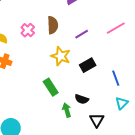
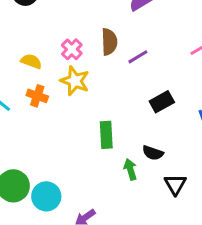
purple line: (82, 34) -> (138, 57), moved
yellow star: (61, 56) -> (75, 81), moved
green rectangle: (51, 87) -> (106, 135), turned 30

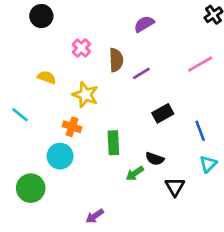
pink cross: (72, 49) -> (81, 48), moved
orange cross: (37, 96) -> (72, 127), moved
green arrow: (130, 169) -> (135, 173), turned -108
cyan circle: (46, 196) -> (60, 156), moved

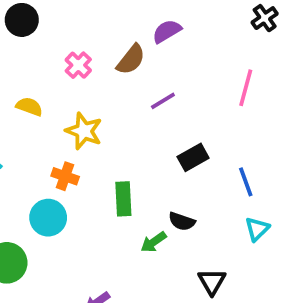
brown semicircle: (116, 60) -> (131, 59), moved, turned 40
pink line: (200, 64) -> (246, 88), turned -45
black triangle: (175, 187) -> (212, 282), moved

